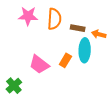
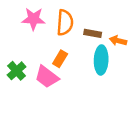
orange rectangle: (65, 60) -> (60, 59), moved
green cross: (14, 86) -> (17, 71), moved

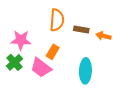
pink star: (33, 19) -> (21, 40), moved
cyan ellipse: (101, 60) -> (85, 71), moved

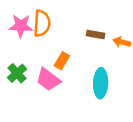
orange semicircle: (57, 20) -> (42, 23), moved
pink star: (21, 40) -> (21, 26), moved

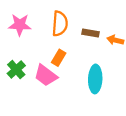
orange semicircle: (42, 23) -> (60, 24), moved

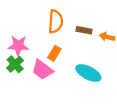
pink star: (20, 25) -> (18, 46), moved
cyan ellipse: (95, 79) -> (88, 73), turned -65

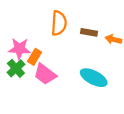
orange rectangle: (54, 53) -> (35, 57), moved

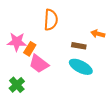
brown rectangle: (89, 32) -> (79, 46), moved
green cross: (16, 68) -> (17, 85), moved

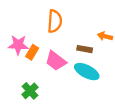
pink trapezoid: (39, 64) -> (56, 61), moved
green cross: (17, 85) -> (30, 91), moved

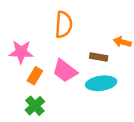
orange rectangle: (32, 52) -> (35, 76), moved
cyan ellipse: (87, 72) -> (101, 83), turned -35

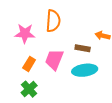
pink star: (21, 52) -> (25, 33), moved
pink trapezoid: (65, 71) -> (54, 60), turned 75

